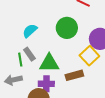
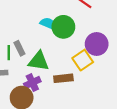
cyan semicircle: (30, 31) -> (48, 24), moved, turned 56
purple cross: (46, 84) -> (32, 83), turned -35

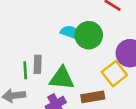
gray rectangle: (19, 48) -> (38, 64), turned 32

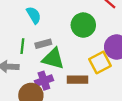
cyan semicircle: (70, 32) -> (34, 15), moved, turned 30
gray rectangle: (38, 64) -> (43, 44), moved, turned 63

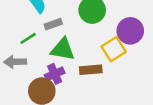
gray rectangle: (43, 44) -> (53, 24), moved
green line: (22, 46) -> (28, 38), turned 56

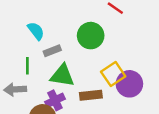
purple circle: (130, 31) -> (129, 84), moved
green line: (28, 38) -> (27, 66), turned -56

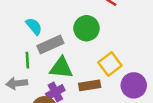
gray rectangle: (52, 51) -> (50, 45), size x1.5
purple circle: (129, 84) -> (134, 85), moved

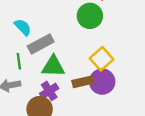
green circle: (87, 28) -> (90, 16), moved
purple circle: (134, 85) -> (102, 82), moved

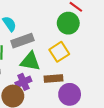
yellow square: (102, 59) -> (59, 52), moved
purple circle: (102, 82) -> (70, 94), moved

